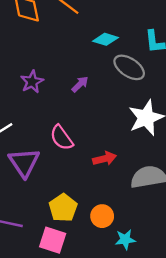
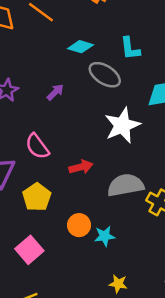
yellow pentagon: (63, 208) -> (37, 197), moved
cyan star: (125, 239) -> (105, 236), moved
pink square: (53, 240) -> (29, 250), turned 32

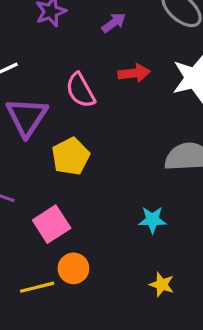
red arrow: (81, 167) -> (134, 73), moved
orange circle: (79, 225) -> (73, 268), moved

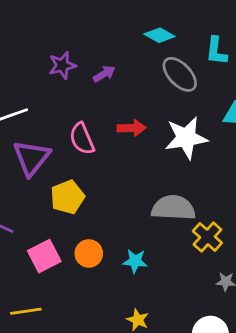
purple arrow: (114, 23) -> (104, 74), moved
orange circle: (73, 268) -> (89, 253), moved

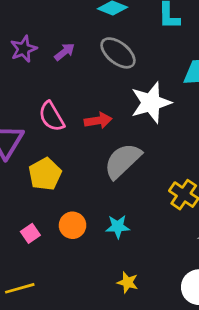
gray ellipse: (180, 74) -> (118, 53), moved
red arrow: (131, 128) -> (98, 121), moved
gray semicircle: (173, 208) -> (123, 161), moved, turned -39
pink square: (44, 256) -> (30, 233), size x0.6

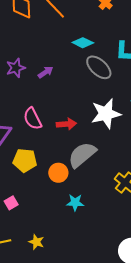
gray ellipse: (118, 53) -> (99, 67), moved
yellow pentagon: (45, 174) -> (25, 160), turned 30
orange circle: (73, 225) -> (58, 173), moved
yellow star: (128, 282) -> (36, 242), moved

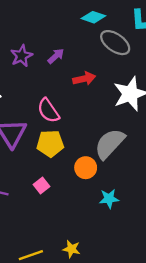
red arrow: (66, 124) -> (84, 79), moved
yellow pentagon: (25, 160) -> (50, 144), moved
pink square: (11, 203) -> (42, 185), moved

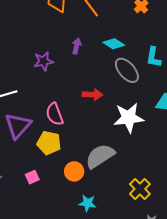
purple arrow: (56, 56) -> (77, 46), moved, turned -49

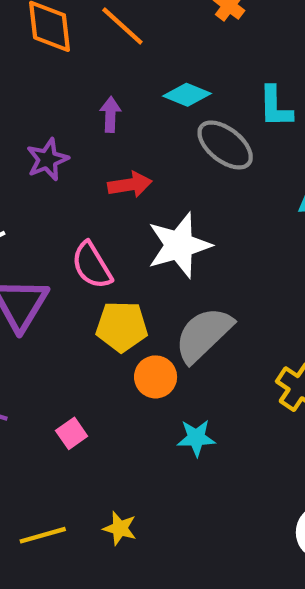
red arrow: (92, 95) -> (130, 185), moved
white star: (129, 118) -> (179, 245), moved
yellow pentagon: (49, 143) -> (122, 327), moved
pink square: (32, 177) -> (72, 433), moved

